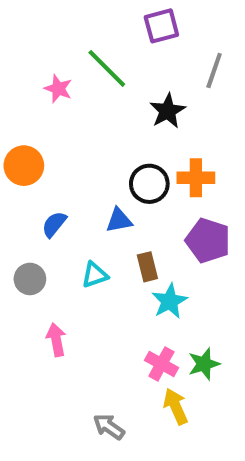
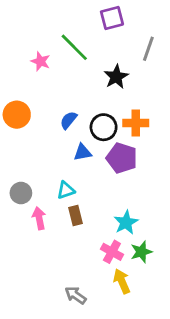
blue semicircle: (54, 224) -> (69, 120), moved
purple pentagon: (208, 240) -> (122, 158), moved
brown rectangle: (147, 267) -> (76, 215), moved
cyan star: (170, 301) -> (126, 222), moved
pink arrow: (56, 340) -> (39, 218), moved

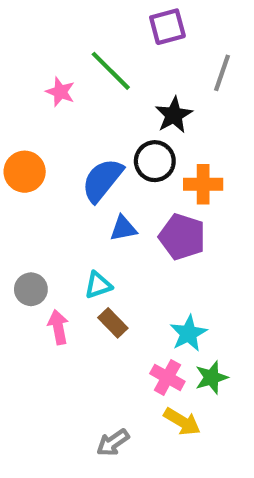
blue semicircle: (69, 120) -> (102, 180), size x1.6
black circle: (104, 127) -> (155, 161), moved
brown rectangle: (76, 215) -> (113, 323), turned -30
yellow arrow: (122, 281) -> (182, 422), turned 145
gray arrow: (76, 295) -> (113, 443), turned -70

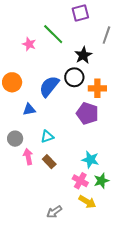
blue triangle: (123, 228) -> (29, 109), moved
brown rectangle: (113, 323) -> (49, 162), moved
cyan star: (188, 333) -> (90, 160), turned -30

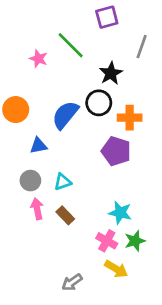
gray circle: (15, 139) -> (30, 181), moved

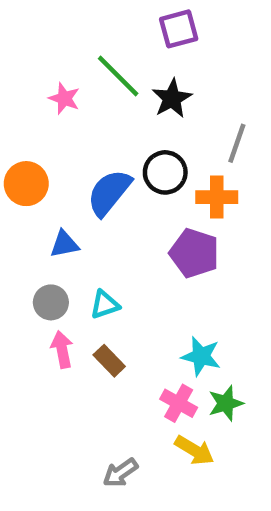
gray line: (142, 47) -> (237, 143), moved
black star: (111, 73) -> (172, 98), moved

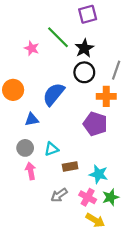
black circle: (165, 172) -> (84, 72), moved
brown rectangle: (109, 361) -> (70, 167), moved, turned -56
gray arrow: (120, 473) -> (59, 195), moved

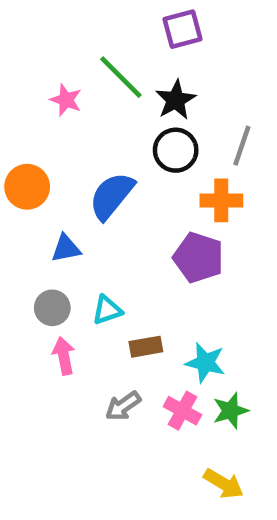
yellow arrow: (95, 220) -> (224, 484), moved

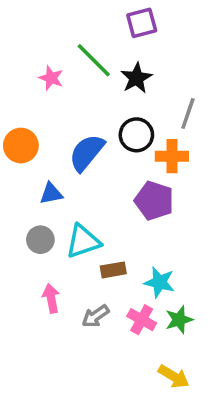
black circle: (176, 150) -> (136, 135), moved
cyan triangle: (107, 310) -> (83, 241), size x1.5
pink arrow: (64, 356) -> (51, 298), moved

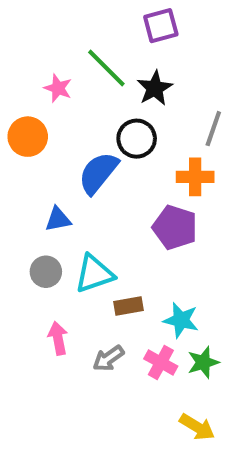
black circle: (136, 135) -> (137, 139), moved
orange circle: (21, 146) -> (28, 137), moved

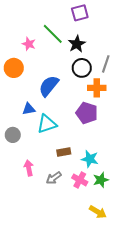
black circle: (137, 139) -> (82, 68), moved
gray circle: (46, 272) -> (13, 135), moved
cyan triangle: (94, 274) -> (47, 124), moved

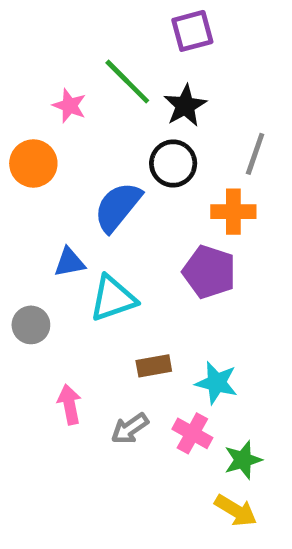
black circle: (82, 68) -> (173, 163), moved
green star: (101, 180) -> (243, 460), moved

